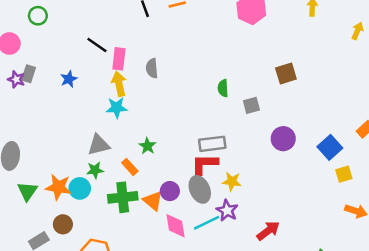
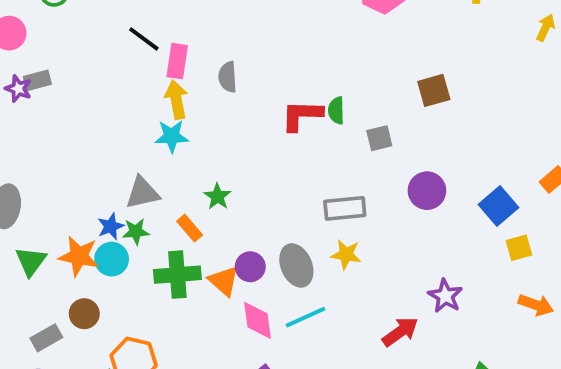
gray rectangle: (29, 74) -> (37, 80), turned 56
blue star: (69, 79) -> (111, 226), moved
gray rectangle: (212, 144) -> (345, 208), moved
red L-shape: (205, 164) -> (302, 115), moved
purple star: (227, 210) -> (445, 296), moved

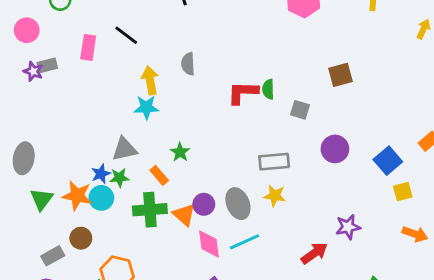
pink rectangle: (177, 61) -> (88, 47), moved
gray square: (379, 138) -> (300, 110), turned 30
purple star: (445, 296) -> (348, 227), turned 30

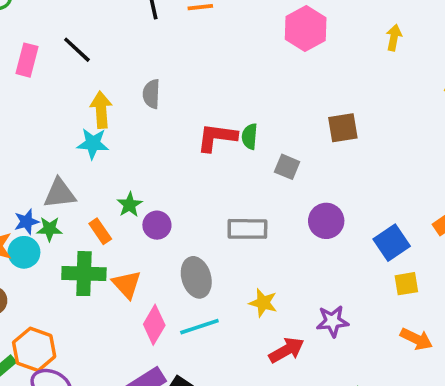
yellow star: (275, 196) -> (263, 303), moved
purple circle: (204, 204) -> (157, 225), moved
pink diamond: (209, 244) -> (154, 325), turned 32

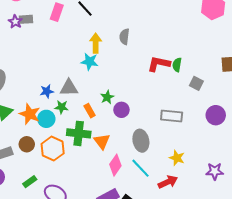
blue star: (26, 222) -> (47, 91), moved
cyan line: (199, 327) -> (140, 168), turned 60
orange hexagon: (34, 349) -> (53, 149), moved
red arrow: (287, 350) -> (168, 182), moved

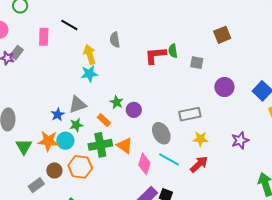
gray rectangle: (26, 19) -> (17, 53), turned -32
gray rectangle: (172, 116) -> (190, 114), moved

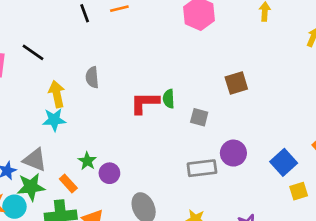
gray triangle: (77, 105) -> (35, 160), turned 36
gray rectangle: (190, 114) -> (202, 168), moved
green star: (76, 125) -> (31, 187), size x1.5

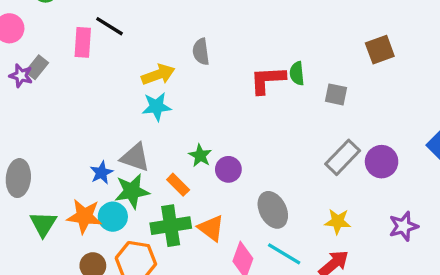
black line: (33, 52) -> (110, 26), moved
yellow arrow: (57, 94) -> (158, 75), turned 85
purple circle: (233, 153) -> (382, 162), moved
gray rectangle: (202, 168) -> (343, 157), turned -36

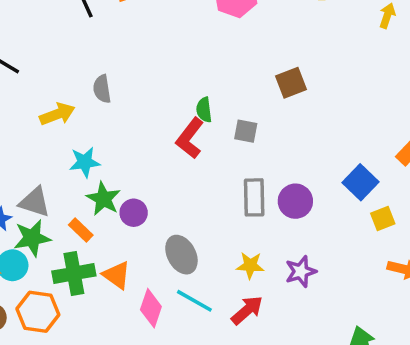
red L-shape: (268, 80) -> (190, 138), moved, turned -48
cyan star: (156, 107) -> (85, 162), moved
green star: (200, 156) -> (103, 199), size x1.4
gray rectangle: (343, 157) -> (254, 197), turned -44
purple star: (403, 226) -> (301, 271), moved

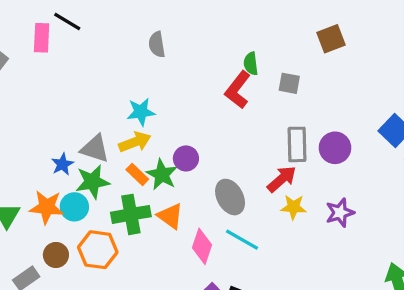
yellow arrow: (57, 114) -> (135, 142), moved
green star: (103, 199) -> (162, 175), moved
red arrow: (247, 310) -> (282, 179), moved

